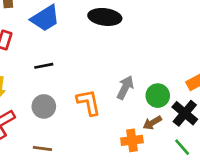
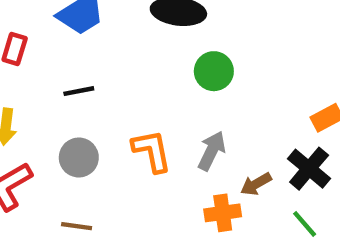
gray arrow: (125, 87) -> (212, 151), moved
green circle: (158, 96) -> (214, 71), moved

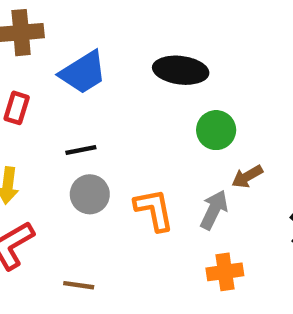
gray circle: (79, 158) -> (90, 194), moved
brown arrow: (256, 184) -> (247, 177), moved

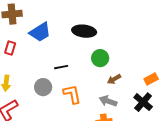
black line: (81, 150) -> (61, 67), moved
gray arrow: (214, 210) -> (108, 101), moved, turned -96

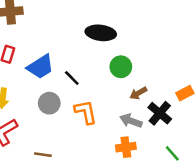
blue trapezoid: (40, 32) -> (40, 67), moved
black line: (61, 67) -> (72, 78), turned 56
black cross: (143, 102) -> (160, 113), moved

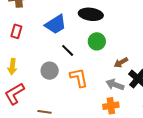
blue trapezoid: (40, 67) -> (56, 24), moved
green circle: (121, 67) -> (97, 41), moved

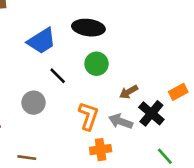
orange L-shape: (79, 78) -> (88, 116), moved, turned 30
orange cross: (111, 106) -> (101, 150), moved

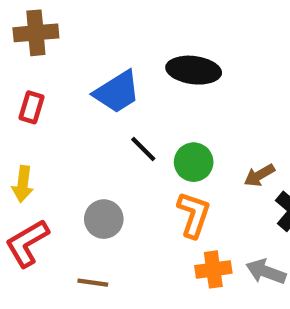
green circle: (97, 64) -> (194, 162), moved
gray circle: (34, 103) -> (104, 219), moved
gray arrow: (121, 121) -> (266, 272), moved

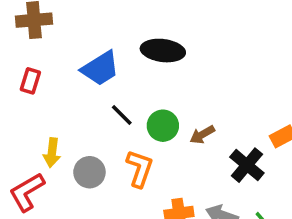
brown arrow: (259, 175) -> (202, 135), moved
yellow arrow: (23, 184) -> (52, 153), moved
orange L-shape: (194, 215) -> (140, 169), moved

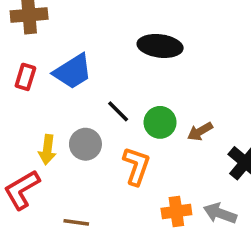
blue trapezoid: (100, 68) -> (73, 71), moved
gray circle: (89, 172) -> (85, 144), moved

